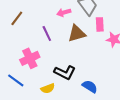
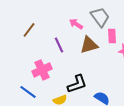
pink arrow: (64, 12) -> (76, 24), turned 48
black L-shape: (65, 72) -> (77, 84), turned -45

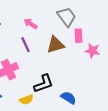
pink arrow: (76, 24) -> (30, 24), moved

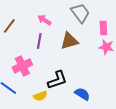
pink rectangle: (78, 36) -> (103, 28), moved
purple line: (25, 45) -> (39, 41), turned 35

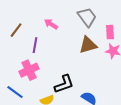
purple line: (39, 41) -> (35, 45), moved
brown triangle: (69, 41) -> (88, 45), moved

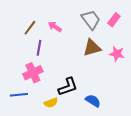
brown line: (16, 30) -> (30, 28), moved
pink rectangle: (110, 32) -> (114, 20), moved, turned 40
blue line: (15, 92) -> (19, 95), turned -42

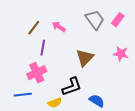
brown triangle: (92, 48) -> (85, 58), moved, turned -30

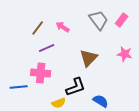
purple line: (43, 48) -> (47, 48), turned 56
pink cross: (37, 73) -> (41, 73), turned 30
blue line: (23, 95) -> (19, 87), moved

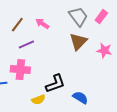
brown triangle: (89, 58) -> (78, 42), moved

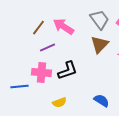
pink arrow: (42, 24) -> (63, 27), size x1.5
black L-shape: (55, 84) -> (67, 71), moved

